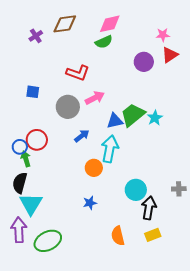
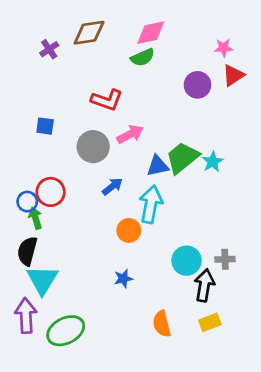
gray cross: (179, 189) -> (225, 259), moved

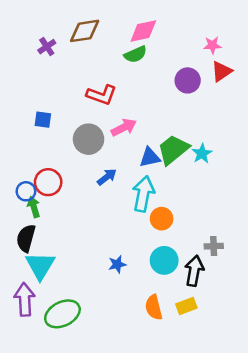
orange circle: (129, 230) -> (162, 219), moved
cyan circle: (187, 261) -> (164, 260), moved
yellow rectangle: (210, 322) -> (186, 306), moved

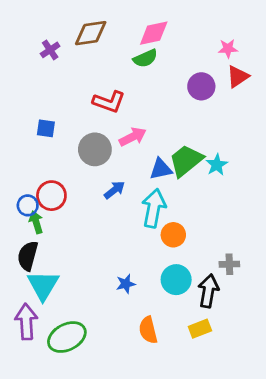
orange semicircle: (154, 307) -> (148, 330), moved

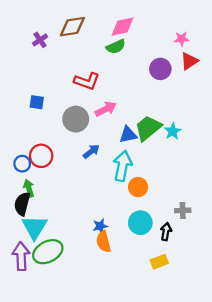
green arrow: (36, 222) -> (29, 188), moved
black arrow: (208, 291) -> (166, 232), size x0.7
orange semicircle: (148, 330) -> (104, 242), moved
green ellipse: (67, 337) -> (48, 252), moved

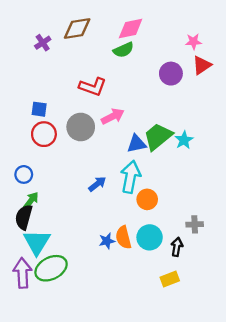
blue arrow: (91, 151) -> (97, 184), moved
red circle: (41, 156) -> (44, 134), moved
green arrow: (29, 188) -> (31, 201), turned 54
orange semicircle: (104, 242) -> (123, 237), moved

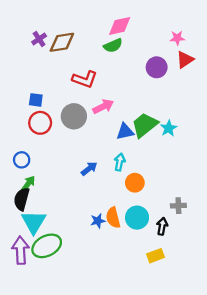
brown diamond: (77, 28) -> (62, 42), moved
cyan arrow: (131, 177) -> (120, 162), size x0.6

